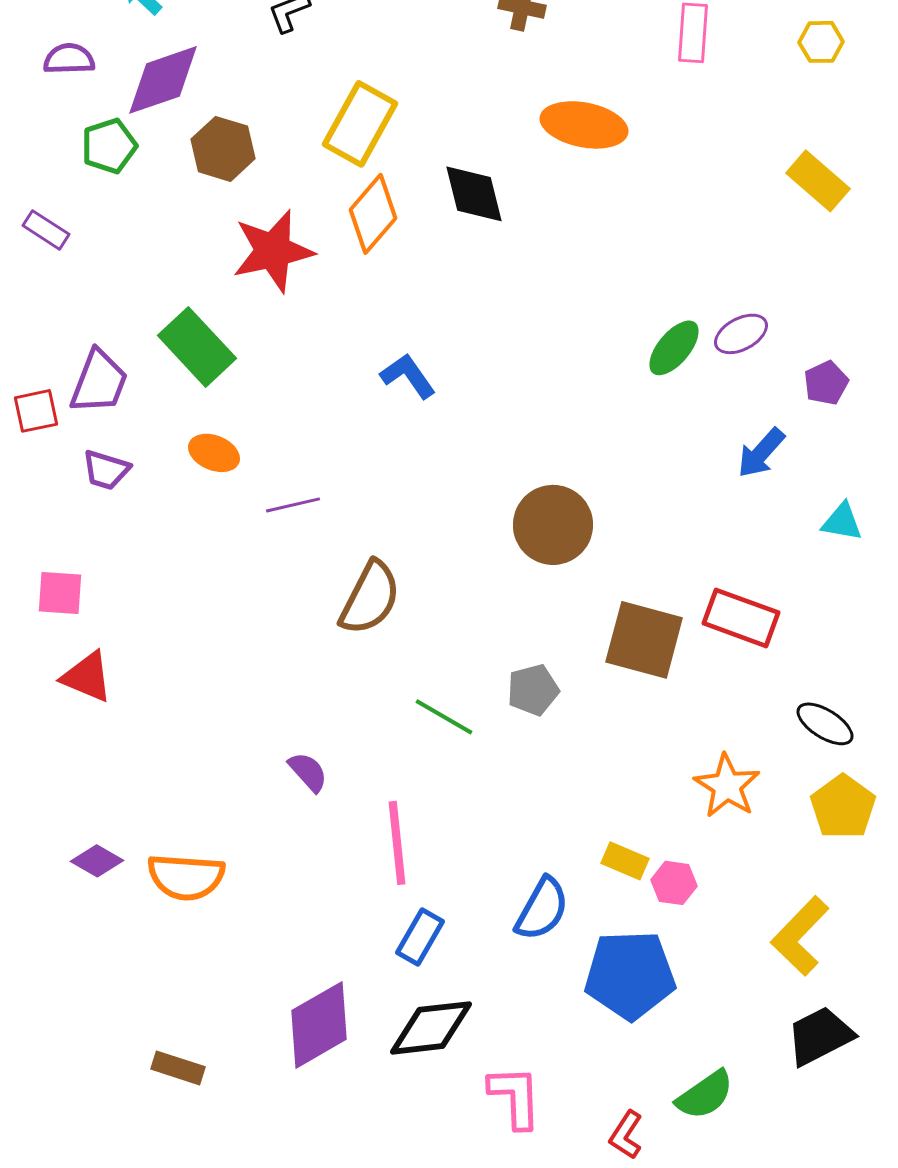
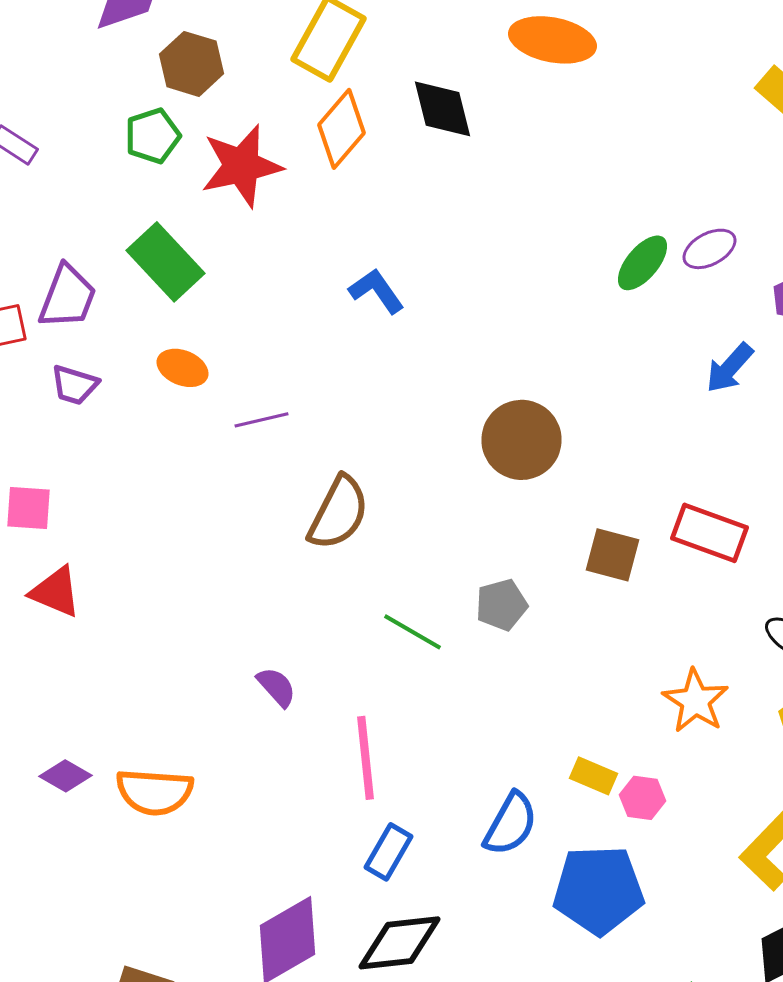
green pentagon: (109, 146) -> (152, 136), moved
brown square: (644, 640) -> (612, 555), size x0.7

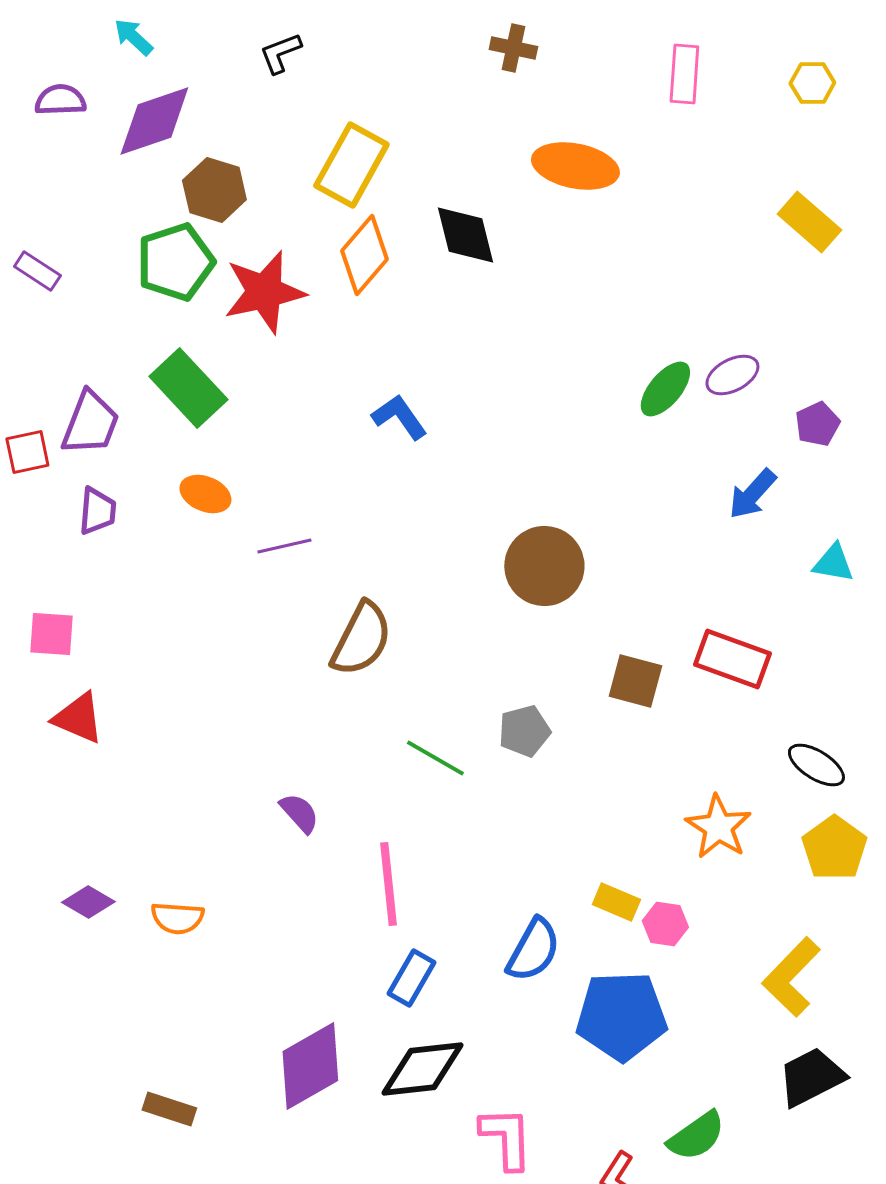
green pentagon: (152, 136) -> (175, 262), size x1.4
purple trapezoid: (74, 385) -> (97, 511), turned -102
orange semicircle: (154, 792) -> (177, 918), size x0.7

